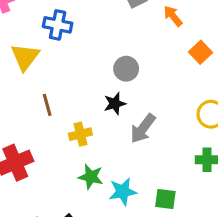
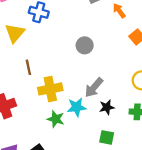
black star: (115, 104) -> (107, 107), moved
yellow cross: (80, 134) -> (50, 89), size x1.5
cyan star: (123, 192) -> (77, 107), moved

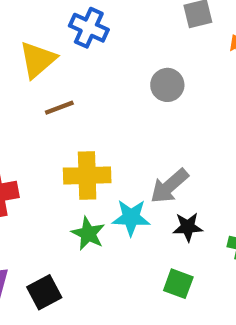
gray circle: (85, 45) -> (167, 85), moved
brown line: (28, 67) -> (59, 108), moved, turned 72

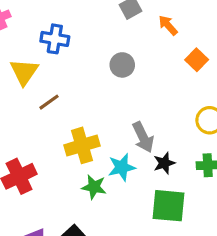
gray arrow: (169, 186) -> (143, 137), turned -60
green square: (178, 284) -> (168, 206), size x1.6

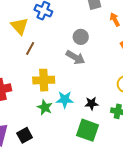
yellow triangle: (24, 72) -> (20, 26), turned -30
brown line: (49, 102) -> (30, 48), turned -40
gray arrow: (143, 137) -> (75, 57), moved, turned -48

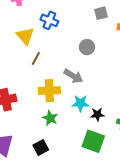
gray arrow: (75, 57) -> (73, 76), moved
cyan star: (65, 100) -> (80, 103), moved
black square: (25, 135) -> (41, 147), moved

